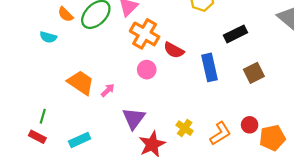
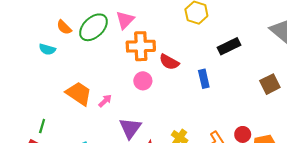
orange cross: (145, 34) -> (141, 46), turned -32
blue rectangle: (209, 67) -> (204, 79), size x0.7
brown square: (254, 73) -> (270, 84), moved

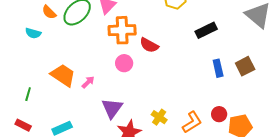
blue rectangle: (204, 79) -> (218, 68), moved
green line: (42, 126) -> (28, 94), moved

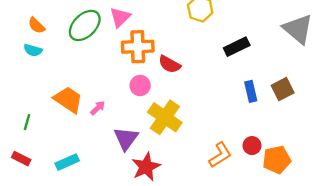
orange semicircle: (49, 12) -> (36, 25), moved
yellow cross: (159, 117) -> (165, 117), moved, size x1.8

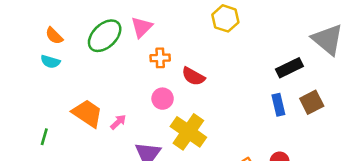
orange cross: (138, 47) -> (160, 58), size x0.6
black rectangle: (237, 47) -> (289, 68), moved

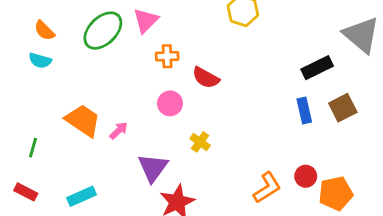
yellow cross: (188, 132) -> (200, 142), size x0.5

